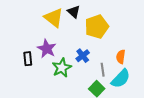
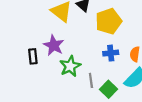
blue cross: (83, 56) -> (111, 53), moved, turned 32
gray line: (103, 70) -> (91, 80), moved

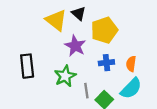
purple star: (54, 45) -> (75, 46), moved
black rectangle: (33, 56) -> (27, 66), size x1.5

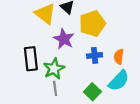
black rectangle: (27, 66) -> (31, 59), moved
gray line: (86, 91) -> (55, 88), moved

